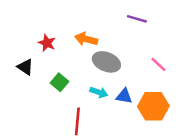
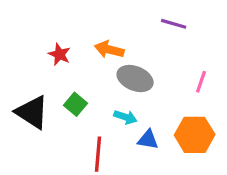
pink line: (158, 64) -> (201, 82), turned 66
black triangle: (25, 67) -> (32, 112), moved, size x1.6
blue triangle: (124, 96) -> (148, 140), moved

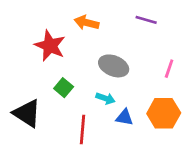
orange arrow: (109, 50) -> (87, 23), moved
red star: (59, 54) -> (50, 46), size x1.6
black triangle: (32, 112) -> (27, 113), moved

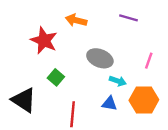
cyan arrow: (105, 98) -> (118, 81), moved

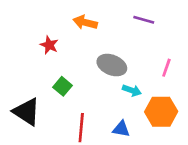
red star: (44, 40) -> (49, 45), size x0.6
blue triangle: (109, 104) -> (121, 129), moved

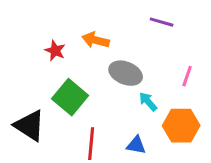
orange arrow: (85, 22) -> (96, 40), moved
green square: (63, 86) -> (70, 97), size x1.6
cyan arrow: (132, 90) -> (148, 102), turned -150

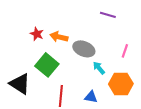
orange arrow: (96, 40) -> (59, 37), moved

